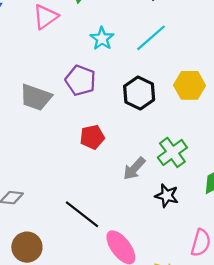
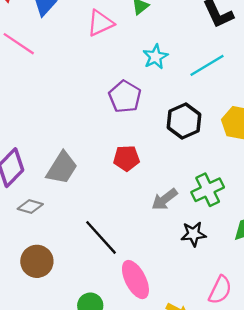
gray trapezoid: (36, 97) -> (62, 168), moved, turned -88
black star: (167, 196) -> (193, 234), turned -30

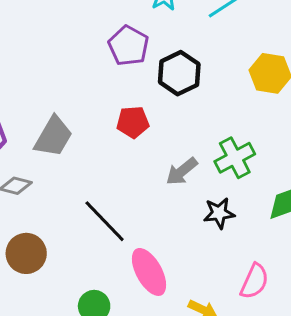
black hexagon: (184, 121) -> (179, 73), moved

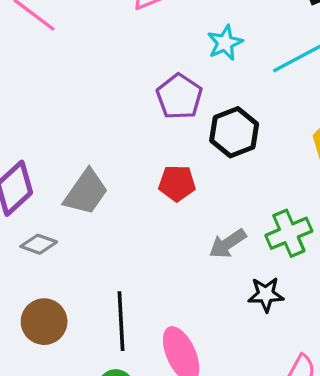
black line: (105, 221) -> (121, 321), moved, turned 36

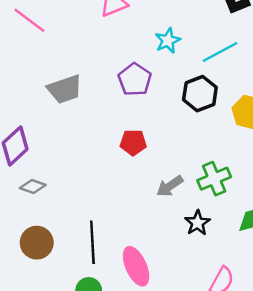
black hexagon: (234, 132) -> (200, 94), moved
gray trapezoid: (86, 192) -> (65, 89), moved, turned 36
black star: (266, 294) -> (197, 223), turned -30

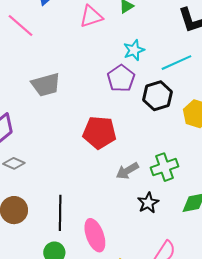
purple pentagon: (135, 80) -> (121, 78), moved
red pentagon: (133, 142) -> (99, 132), size x1.5

